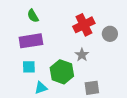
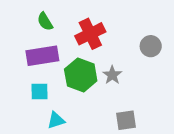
red cross: (84, 25) -> (90, 34), moved
green hexagon: (62, 72) -> (81, 75), moved

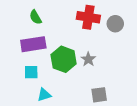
red cross: (90, 34) -> (88, 17), moved, turned 35
gray circle: (151, 46) -> (115, 24), moved

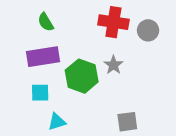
gray star: (88, 59) -> (113, 65), moved

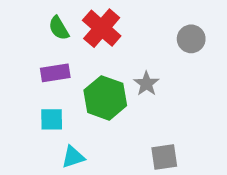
red cross: (113, 22) -> (102, 28), moved, turned 32
purple rectangle: (43, 57) -> (55, 73), size x0.7

